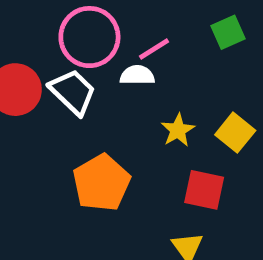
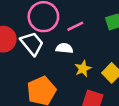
white semicircle: (137, 75) -> (64, 48), moved

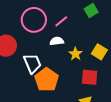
white trapezoid: (32, 43) -> (32, 63), moved, turned 30

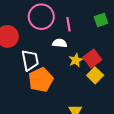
pink line: (61, 21) -> (69, 24), turned -72
yellow square: (99, 52) -> (95, 75), moved
red square: (90, 77) -> (92, 59), moved, turned 36

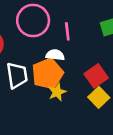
yellow star: (76, 60) -> (57, 92), moved
orange pentagon: (41, 80) -> (48, 74), moved

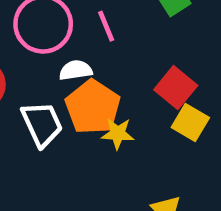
white semicircle: (55, 55) -> (76, 70), moved
yellow star: (57, 92) -> (118, 133), turned -30

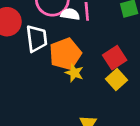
white semicircle: (76, 70) -> (70, 14), moved
white trapezoid: (42, 124) -> (37, 39), moved

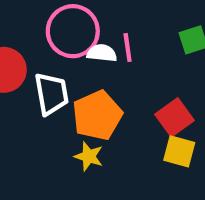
yellow star: (74, 73) -> (89, 156), moved
yellow square: (116, 80) -> (179, 151), turned -30

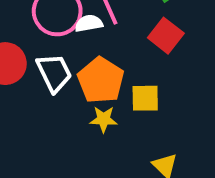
red square: (175, 117) -> (166, 36), moved
yellow square: (179, 151) -> (145, 98), moved

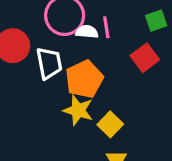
yellow square: (145, 98) -> (110, 124), moved, turned 30
yellow star: (104, 119) -> (78, 110), size x1.4

